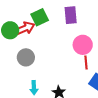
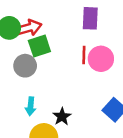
green square: (40, 17) -> (39, 46), moved
red line: (86, 63) -> (84, 55), moved

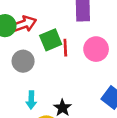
green square: (39, 46) -> (51, 40), moved
red line: (84, 55) -> (65, 48), moved

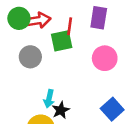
red line: (65, 48) -> (70, 26), moved
cyan arrow: (31, 100) -> (49, 99), moved

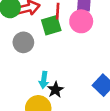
pink circle: (105, 58) -> (81, 21), moved

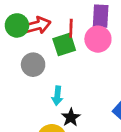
cyan arrow: (44, 80) -> (57, 96), moved

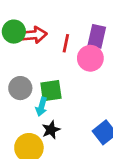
green square: (64, 44) -> (51, 91), moved
gray circle: (33, 65) -> (20, 88), moved

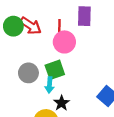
red arrow: (34, 35) -> (31, 26), turned 50
pink circle: (90, 58) -> (64, 42), moved

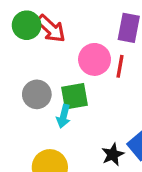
red line: (59, 27) -> (120, 66), moved
black star: (61, 103) -> (113, 154), moved

